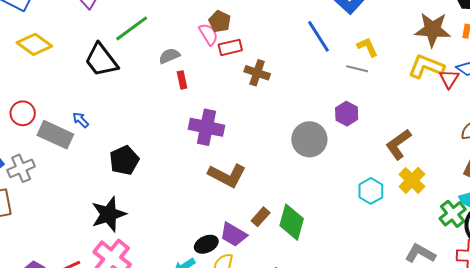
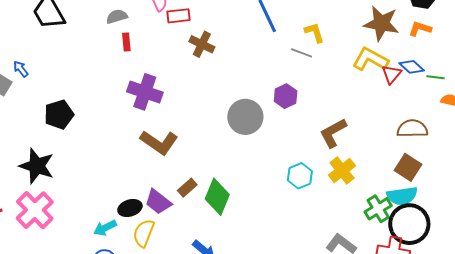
black star: (109, 214) -> (37, 166), turned 30

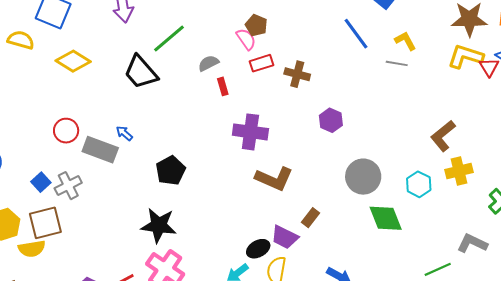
red rectangle: (178, 16) -> (261, 63), moved
purple hexagon: (286, 96) -> (331, 120), moved
gray circle: (245, 117) -> (363, 177), moved
yellow cross: (342, 170) -> (459, 171), turned 36
green diamond: (217, 197) -> (386, 218), moved, turned -33

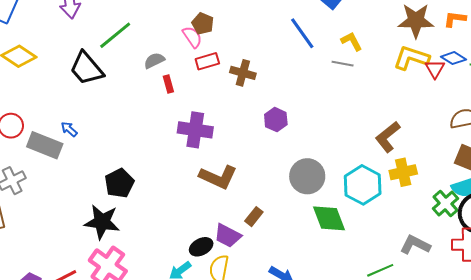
black pentagon: (171, 171) -> (119, 183), moved
cyan hexagon: (419, 184) -> (363, 185), size x1.5

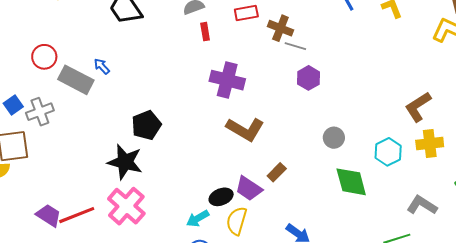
gray line: (343, 64) -> (295, 46), moved
gray circle: (307, 176) -> (334, 138), size x0.6
cyan hexagon: (363, 185) -> (388, 152), size x0.7
gray L-shape: (415, 245) -> (422, 205), moved

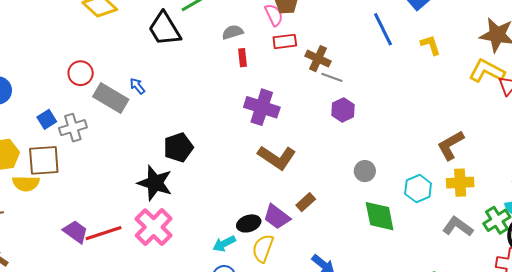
gray L-shape: (422, 205) -> (458, 227), moved

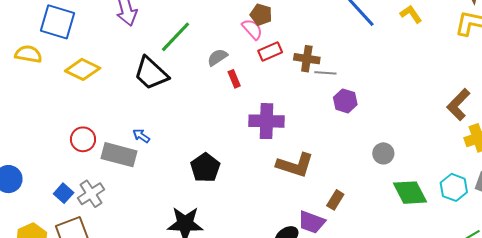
black pentagon: (178, 147) -> (205, 168), moved
cyan hexagon: (418, 189) -> (454, 187), moved

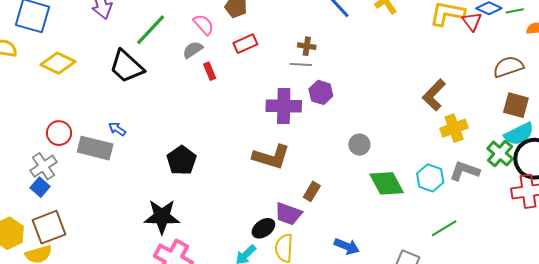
pink semicircle: (252, 29) -> (203, 25), moved
brown cross: (307, 59) -> (307, 46), moved, size x0.7
purple cross: (266, 121) -> (284, 106), moved
gray cross: (91, 194) -> (43, 166), moved

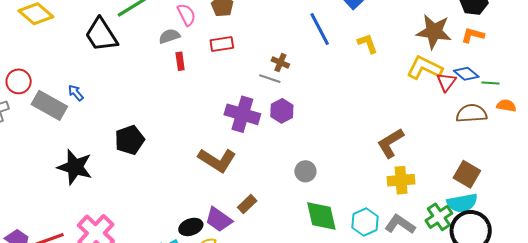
brown semicircle: (508, 67) -> (472, 113), moved
black star: (162, 217) -> (75, 167), moved

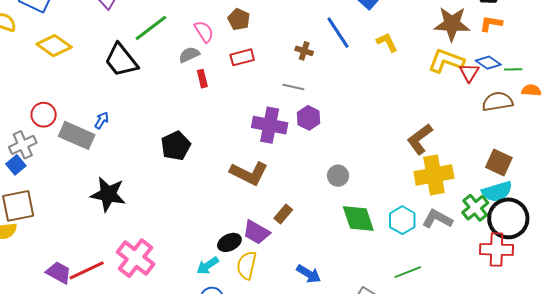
brown cross: (280, 63) -> (304, 51), moved
blue arrow: (76, 93) -> (102, 120), turned 78
black pentagon: (130, 140) -> (176, 146), moved
yellow cross: (401, 180) -> (434, 175), size x1.4

